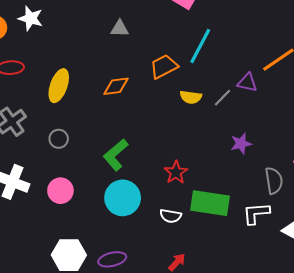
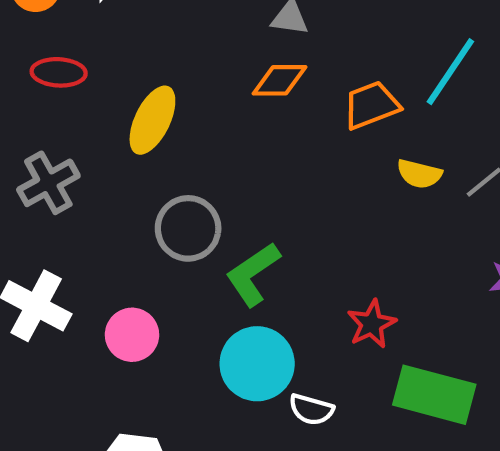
orange diamond: (116, 86) -> (280, 80), moved
gray circle: (59, 139) -> (188, 228), moved, size x1.6
white semicircle: (171, 216) -> (311, 409), moved

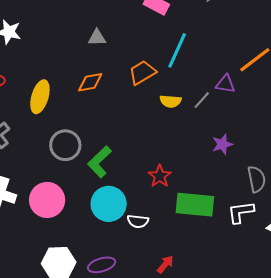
orange diamond: (280, 80) -> (90, 82), moved
pink circle: (132, 335) -> (47, 200), size x1.4

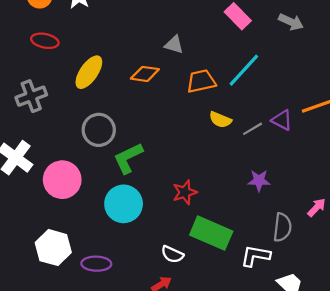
gray triangle: (97, 38) -> (174, 45), moved
white semicircle: (138, 221) -> (172, 254), moved

